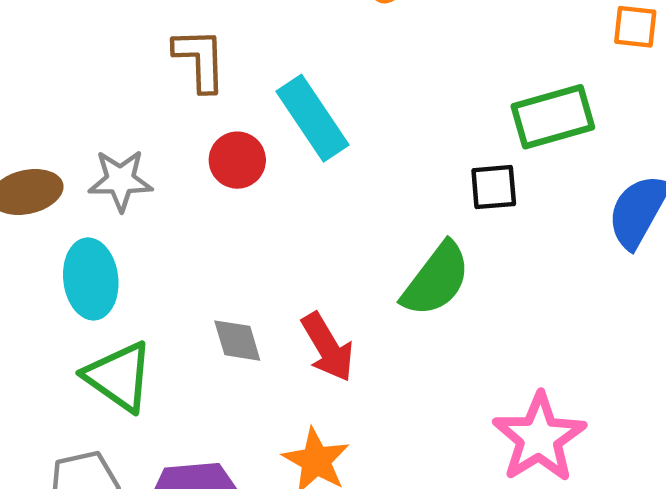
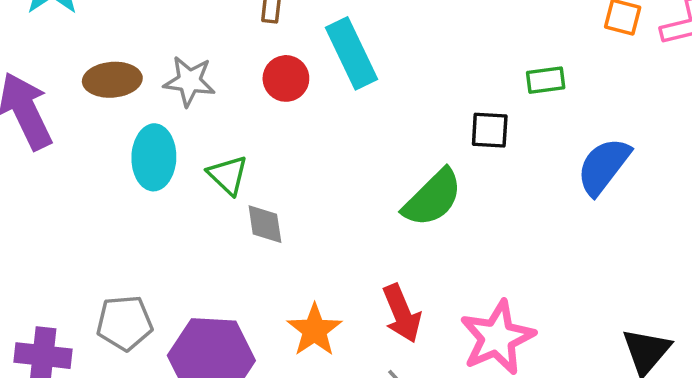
green rectangle: (553, 117) -> (546, 80), size x0.6
red arrow: (328, 347) -> (402, 313), moved
green triangle: (119, 377) -> (228, 175), moved, size x0.7

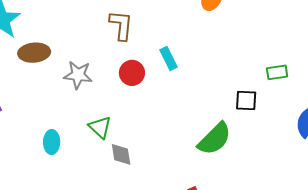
cyan rectangle: (352, 53) -> (168, 58), size x0.6
brown ellipse: (112, 80) -> (34, 53), moved
cyan ellipse: (154, 157) -> (52, 142), moved, size x0.7

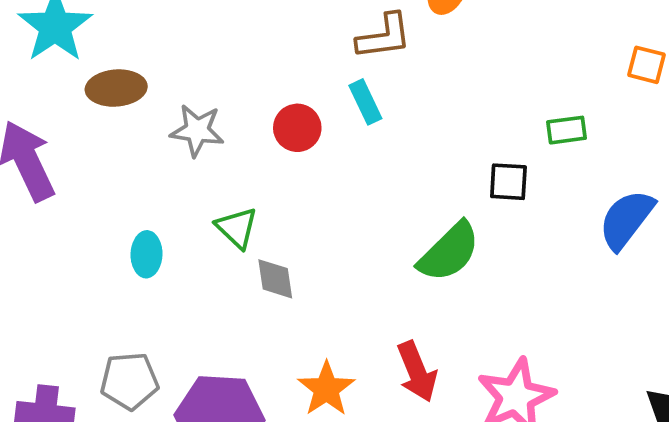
brown L-shape: (121, 25) -> (384, 36), moved, turned 76

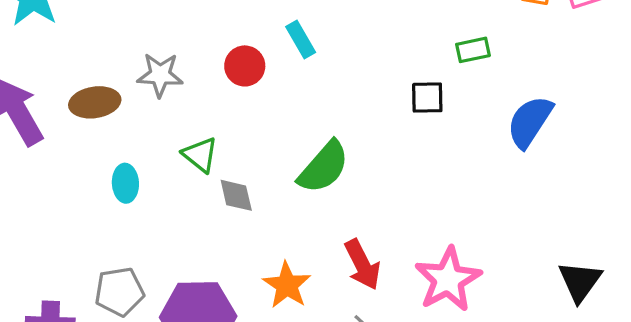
brown ellipse: (116, 88) -> (95, 102), moved
green semicircle: (449, 252) -> (324, 167), moved

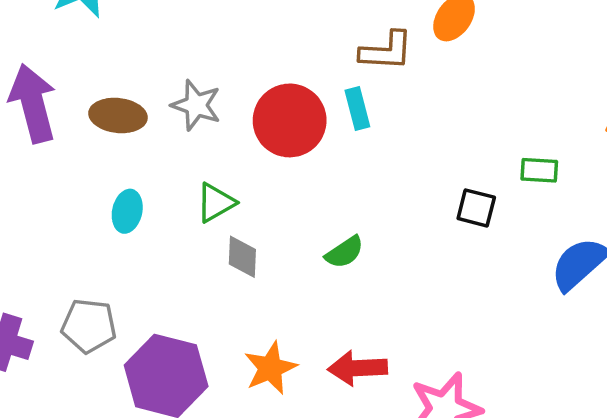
red circle: (245, 66) -> (290, 120), size x1.6
green triangle: (200, 155) -> (216, 203), turned 36
green semicircle: (324, 167) -> (345, 252), size x0.6
red arrow: (362, 265) -> (358, 368), turned 99

